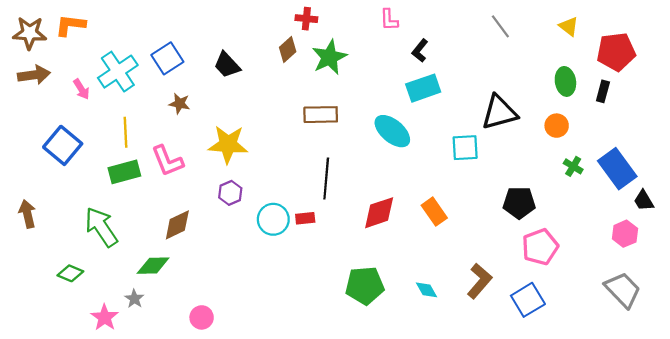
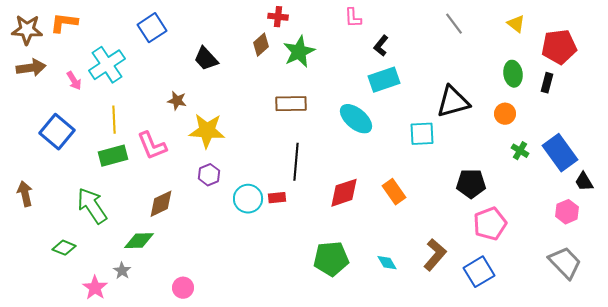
blue square: (167, 58) -> (152, 28), moved
brown star: (180, 104) -> (177, 101), moved

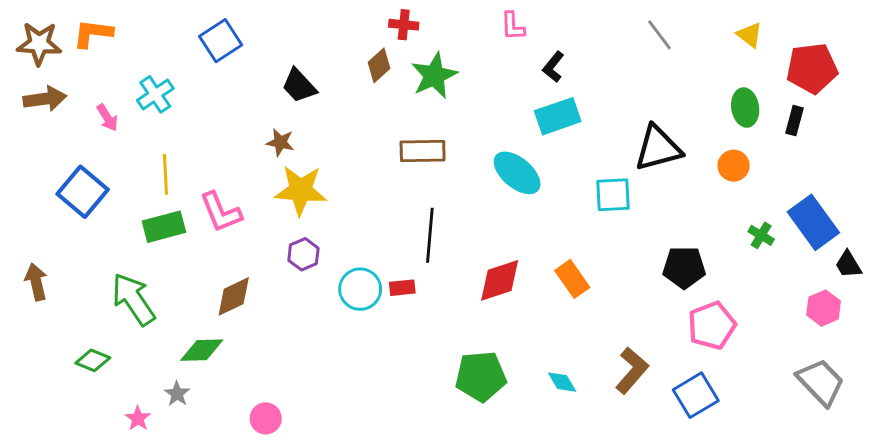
cyan cross: (107, 65) -> (155, 94), size x0.7
brown star: (177, 101) -> (280, 142), moved
green cross: (520, 151) -> (761, 235), moved
pink star: (95, 288) -> (138, 418), size x0.7

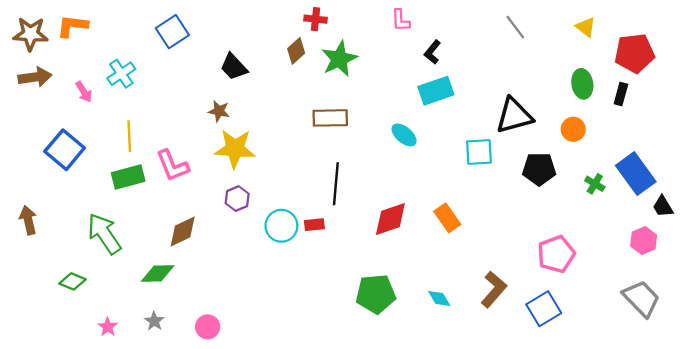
cyan ellipse: (517, 173) -> (404, 135), size x0.7
black pentagon: (684, 267) -> (539, 169), moved
gray star: (177, 394) -> (154, 321), moved

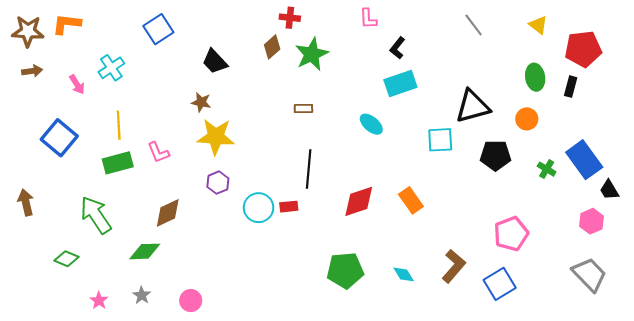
brown arrow: (35, 77) -> (32, 71), size x0.7
brown rectangle: (330, 118) -> (303, 108), size x0.6
pink L-shape: (172, 166) -> (158, 152), size x0.7

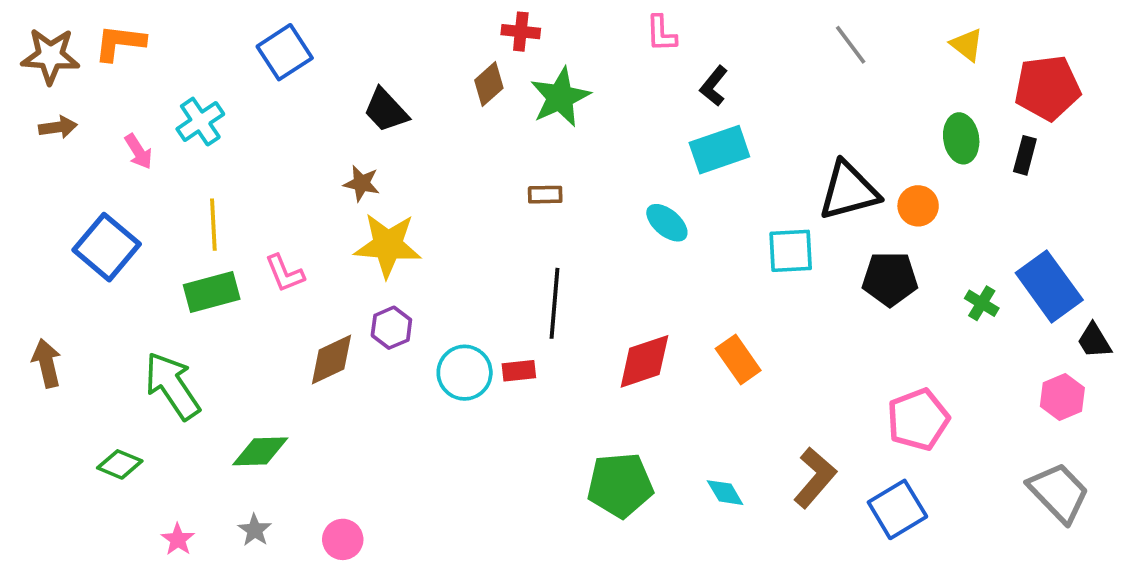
orange circle: (527, 119) -> (918, 206), moved
brown diamond: (168, 213) -> (332, 360), moved

